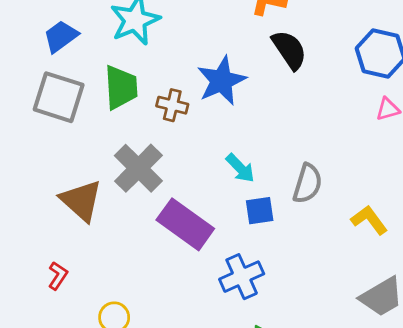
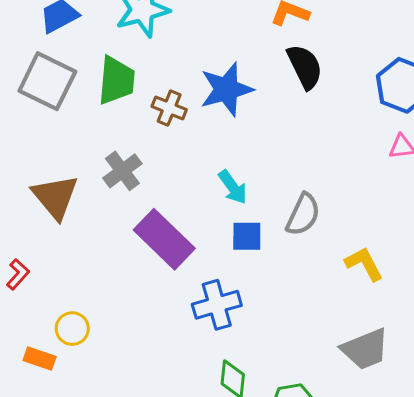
gray cross: (138, 168) -> (122, 171), size x0.7

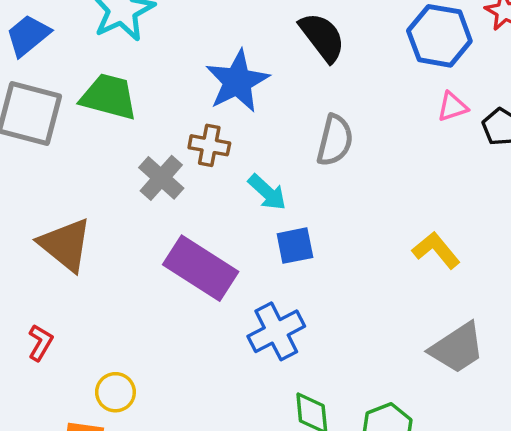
green trapezoid: (116, 80) -> (109, 97), turned -69
brown cross: (169, 108) -> (209, 145), moved
gray cross: (122, 171) -> (161, 178), moved
gray semicircle: (303, 214) -> (335, 140), moved

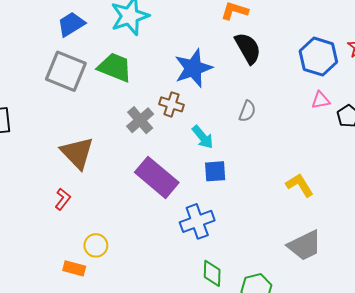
gray semicircle: (335, 140) -> (247, 111), size x0.7
red L-shape: (40, 343) -> (63, 199), moved

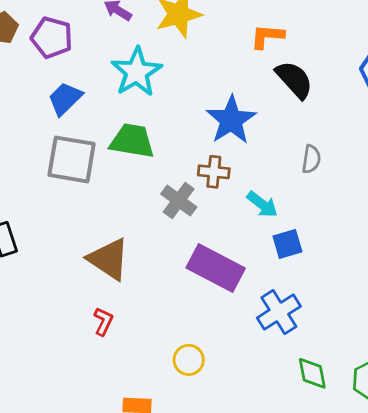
yellow circle: (96, 245) -> (189, 360), moved

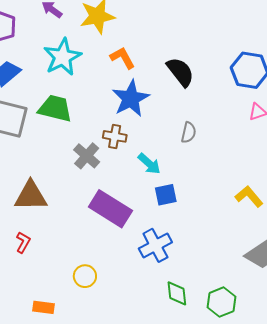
orange L-shape: (267, 36) -> (123, 58), moved, turned 52
brown triangle: (109, 259) -> (31, 196), turned -39

